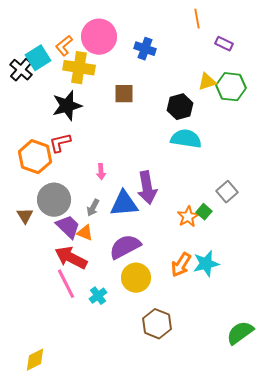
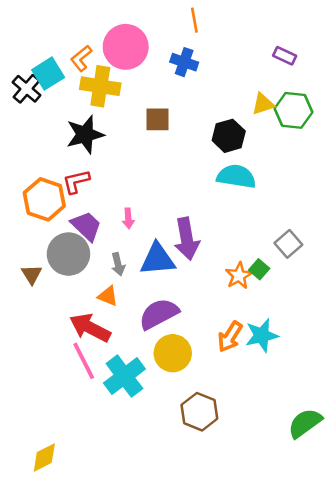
orange line: (197, 19) -> (194, 20), moved
gray arrow: (93, 208) -> (118, 264), turned -42
purple trapezoid: (68, 227) -> (86, 226), moved
cyan cross: (98, 296) -> (124, 376), size x1.8

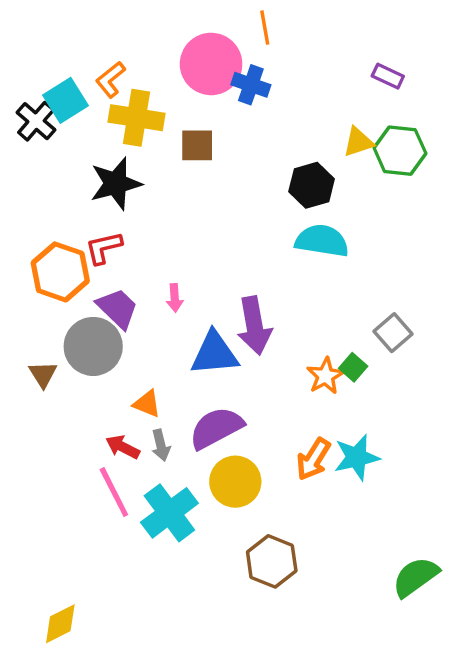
pink circle: (126, 47) -> (211, 64), moved
brown square: (157, 119) -> (197, 145), moved
gray arrow: (118, 264) -> (161, 445), moved
red arrow: (90, 328) -> (123, 447), size x0.6

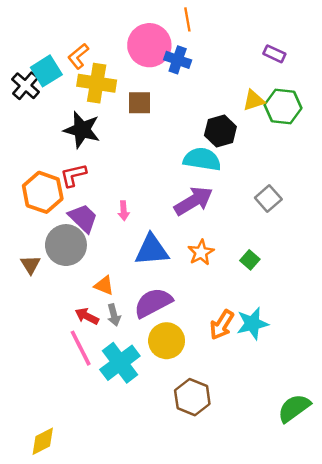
black star: (116, 184) -> (82, 130), turned 30
cyan semicircle: (322, 241) -> (202, 159), moved
purple arrow: (254, 326) -> (193, 201), moved, turned -111
gray square: (393, 333) -> (268, 198), moved
orange star: (325, 376) -> (201, 252), moved

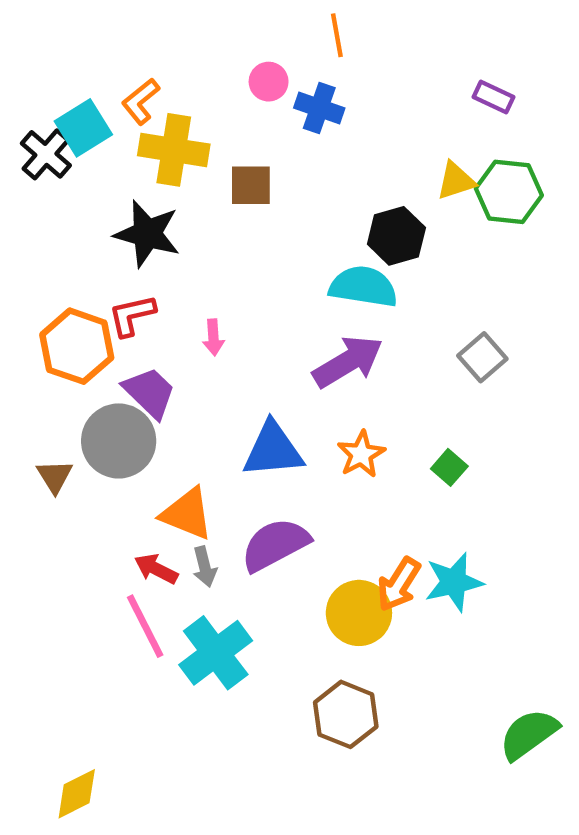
pink circle: (149, 45) -> (269, 82), size x0.5
pink arrow: (124, 211) -> (213, 337), moved
orange triangle: (104, 286) -> (187, 514), size x1.5
yellow circle: (167, 341) -> (359, 613), moved

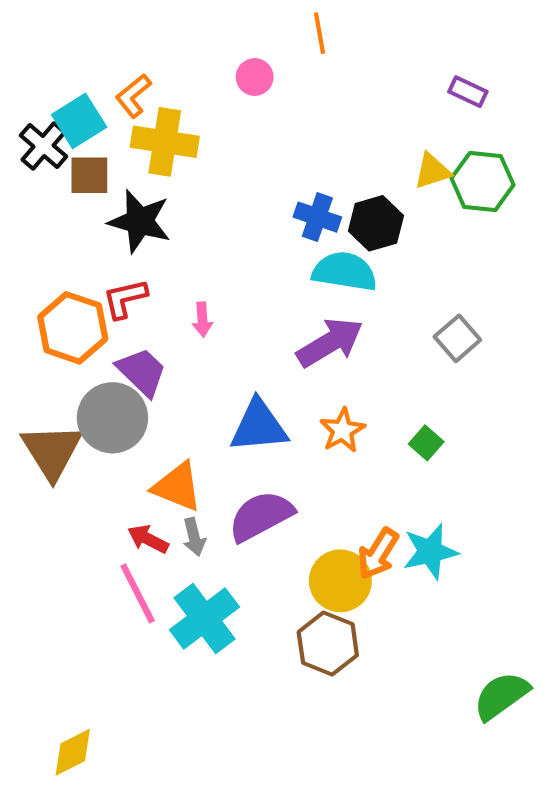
blue cross: (319, 108) -> (317, 217), moved
brown square: (251, 185) -> (89, 175), moved
brown triangle: (55, 476) -> (52, 451), size x1.8
brown hexagon: (346, 714) -> (328, 644), moved

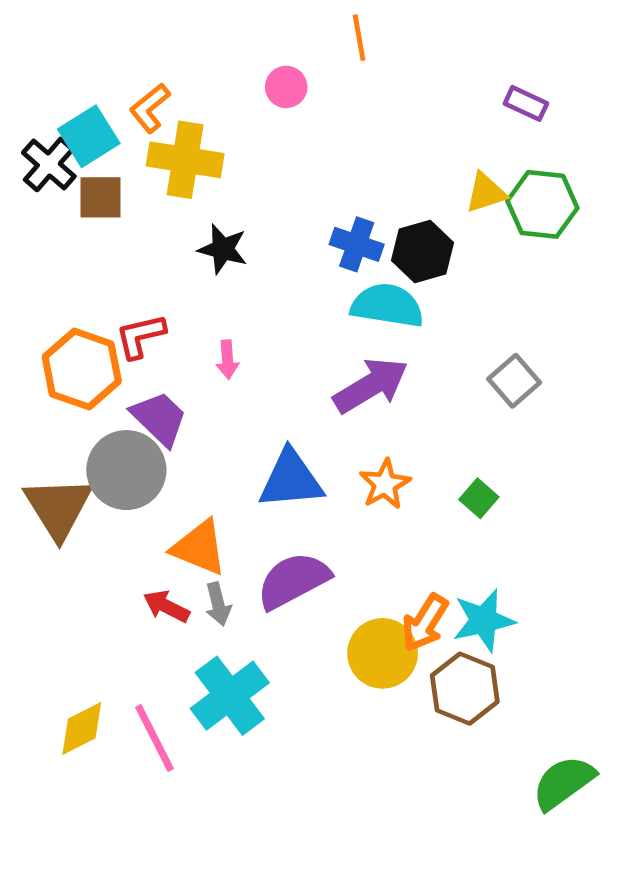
black star: (140, 221) -> (223, 249), moved, size x0.7
pink line: (138, 593) -> (155, 738), moved
brown hexagon: (328, 644) -> (465, 689), moved
yellow diamond: (73, 752) -> (82, 729), moved

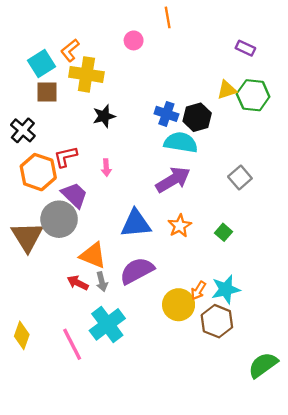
black cross: (49, 164) -> (23, 130), moved
black star: (223, 249) -> (104, 116), turned -30
orange arrow: (425, 623) -> (198, 290), size x0.7
yellow diamond: (82, 729) -> (22, 335), moved, turned -44

